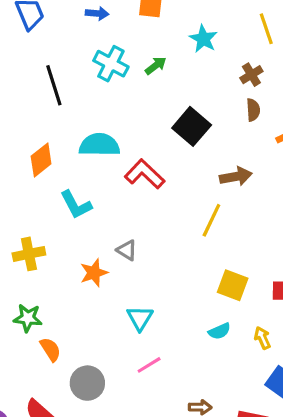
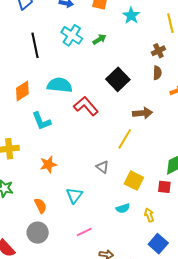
cyan star: (203, 39) -> (131, 16), moved
gray triangle: (127, 250) -> (102, 167), moved
orange semicircle: (50, 349) -> (40, 206), moved
pink line: (149, 365) -> (84, 232), moved

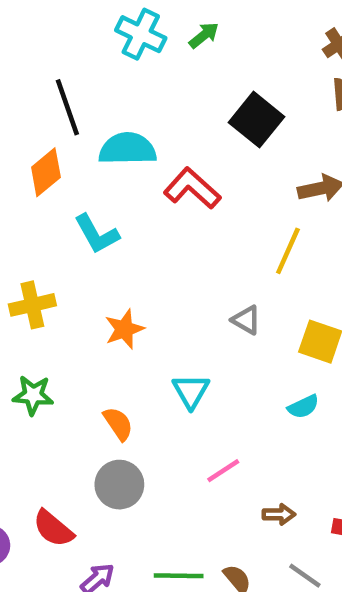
black line: (35, 45) -> (67, 107), moved

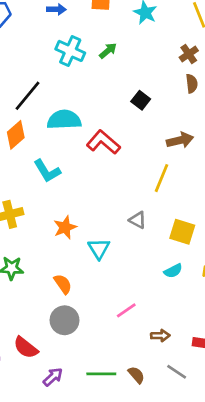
black line: (67, 107) -> (28, 96), turned 60
black square: (256, 120) -> (141, 100), size x0.6
cyan triangle: (191, 391) -> (99, 249), moved

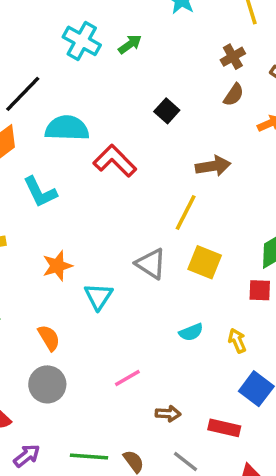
brown semicircle: (192, 84) -> (234, 95), turned 36
gray triangle: (138, 220) -> (151, 264), size x1.4
yellow square: (182, 232) -> (205, 262), moved

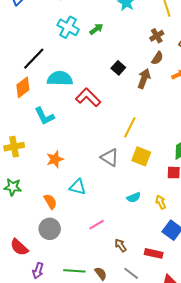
brown arrow: (213, 166) -> (144, 79), moved, turned -60
cyan triangle: (98, 296) -> (78, 187), moved, turned -48
brown arrow: (168, 414) -> (121, 245), turned -128
purple arrow: (27, 456) -> (38, 271), turned 147

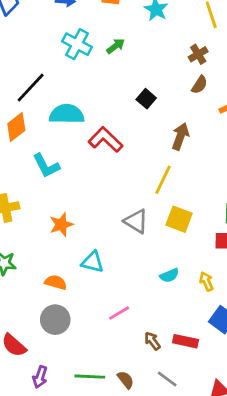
brown arrow: (144, 79) -> (180, 136), moved
orange semicircle: (50, 201) -> (56, 282), turned -42
red rectangle: (154, 253) -> (186, 341), moved

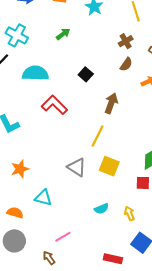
cyan cross: (77, 44) -> (17, 35), moved
cyan semicircle: (67, 114) -> (35, 73), moved
brown arrow: (152, 341) -> (49, 258), moved

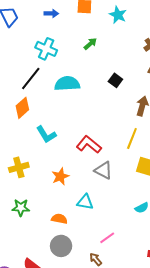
red L-shape: (54, 105) -> (89, 145), moved
gray triangle: (77, 167) -> (104, 170), moved

